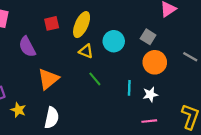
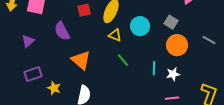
orange triangle: (48, 79) -> (81, 60), turned -40

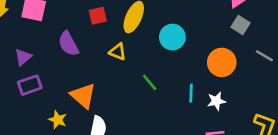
gray square: (171, 22) -> (240, 25), moved
yellow triangle: (115, 35) -> (118, 52), moved
orange triangle: (81, 60) -> (83, 96), moved
purple rectangle: (33, 74) -> (30, 85), moved

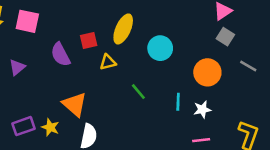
red square: (98, 16) -> (89, 40), moved
yellow triangle: (118, 52) -> (108, 62), turned -36
purple rectangle: (30, 85) -> (24, 126), moved

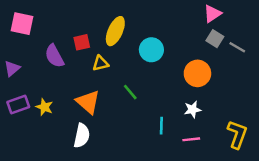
gray line: (248, 66) -> (237, 47), moved
cyan line: (178, 102) -> (161, 126), moved
orange triangle: (75, 104) -> (88, 102), moved
purple rectangle: (24, 126) -> (18, 104), moved
yellow star: (50, 127) -> (44, 107), moved

